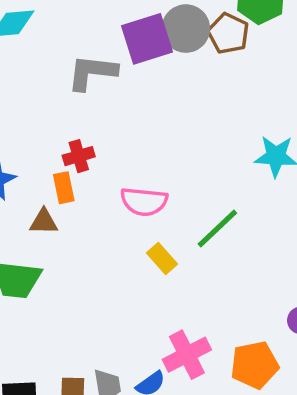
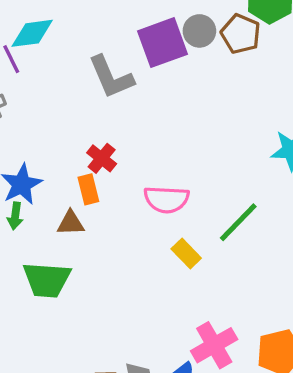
gray circle: (186, 29) -> (199, 31), size x0.7
gray L-shape: (92, 72) -> (111, 77), turned -117
red cross: (79, 156) -> (102, 158), turned -32

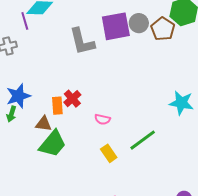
red cross: (102, 158) -> (72, 99), moved
pink semicircle: (166, 199) -> (102, 119), size x0.6
green trapezoid: (47, 280) -> (53, 144), moved, turned -64

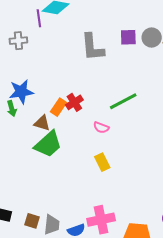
purple square: (116, 26) -> (128, 37), size x0.6
orange rectangle: (57, 106) -> (59, 107), turned 30
green arrow: (11, 114) -> (12, 109), turned -42
green line: (143, 140) -> (123, 101), moved

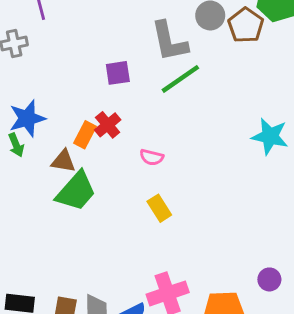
purple square: (128, 37) -> (118, 73), moved
gray L-shape: (92, 47) -> (169, 41), moved
green line: (123, 101) -> (180, 79), moved

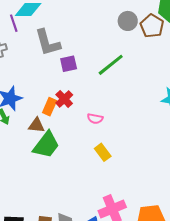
gray L-shape: (169, 41) -> (48, 43), moved

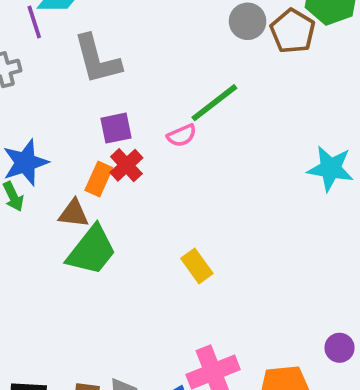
purple square: (69, 64) -> (116, 128), moved
pink semicircle: (95, 119) -> (182, 135), moved, turned -35

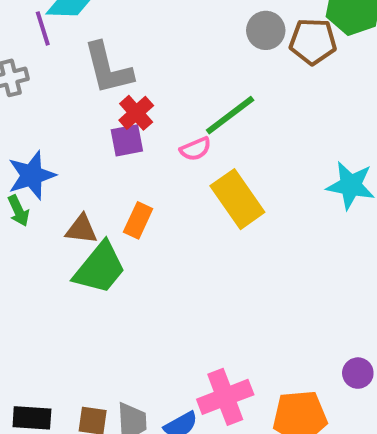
brown pentagon: (293, 31) -> (313, 41), turned -30
red cross: (126, 165) -> (136, 113), moved
orange rectangle: (99, 179) -> (138, 220), moved
yellow rectangle: (197, 266) -> (237, 199), moved, size x1.6

